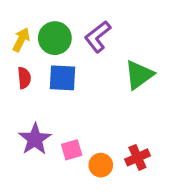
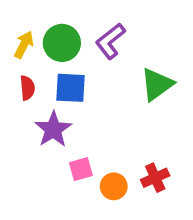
purple star: (35, 139) -> (53, 129), moved

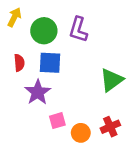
purple L-shape: (110, 41) -> (78, 30), turned -35
yellow arrow: (24, 45) -> (14, 17), moved
green triangle: (157, 84) -> (112, 80), moved

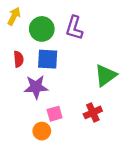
purple star: (38, 92) -> (36, 87), turned 30
red cross: (110, 127) -> (93, 112), moved
orange circle: (81, 133) -> (42, 131), moved

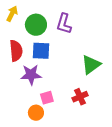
red semicircle: (19, 59) -> (16, 51), size x1.5

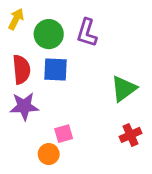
purple star: (31, 75) -> (24, 106), moved
red cross: (80, 97) -> (130, 135), moved

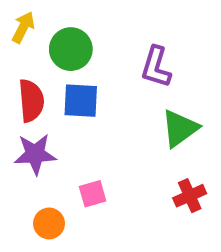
purple L-shape: (87, 33) -> (156, 67), moved
orange circle: (49, 154) -> (49, 223), moved

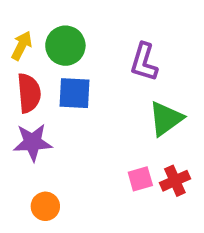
yellow arrow: (23, 27) -> (22, 46), moved
pink square: (93, 194) -> (140, 179), moved

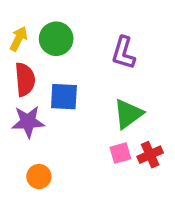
blue square: (75, 93) -> (64, 97), moved
green triangle: (166, 119) -> (128, 114), moved

